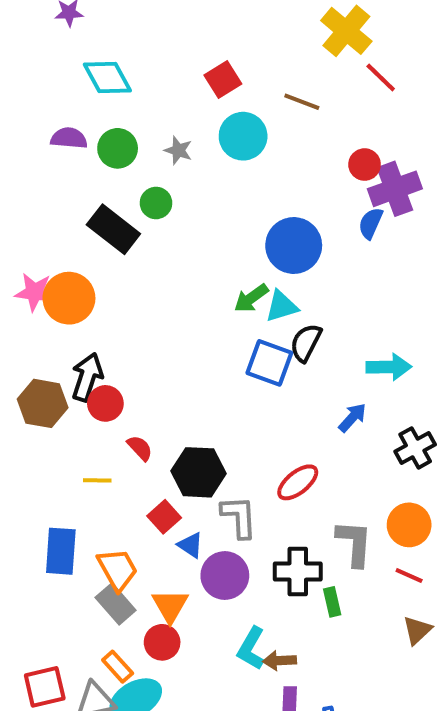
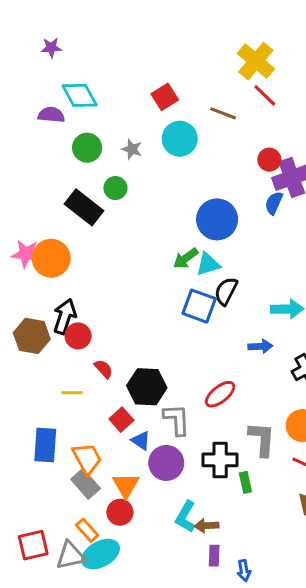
red line: (381, 77) -> (265, 95), moved
purple semicircle: (69, 138) -> (51, 115), moved
blue arrow: (352, 418) -> (260, 346), turned 45

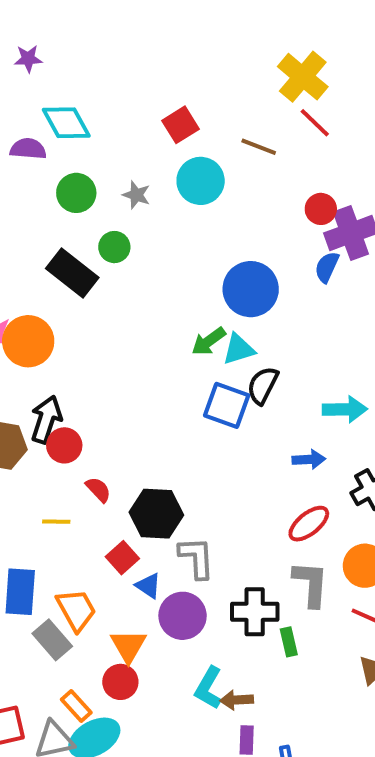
red ellipse: (220, 394) -> (309, 524), moved
gray rectangle: (86, 484) -> (52, 640), moved

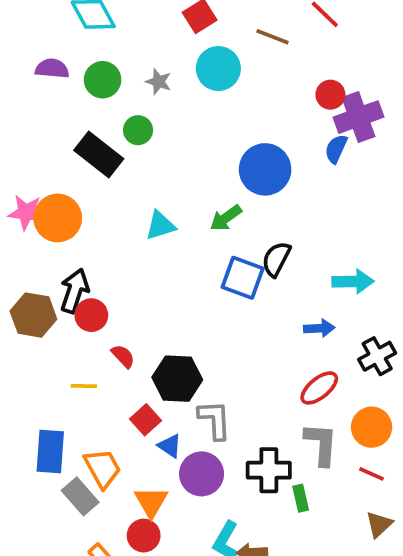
purple semicircle: (28, 149) -> (52, 69), moved
cyan triangle: (239, 349) -> (160, 225), moved

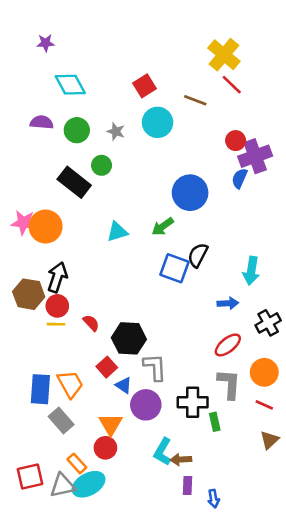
cyan arrow: (353, 281) -> (251, 271), turned 100
red circle: (91, 315) -> (57, 306), moved
yellow line: (84, 386) -> (56, 324), moved
orange trapezoid: (103, 468) -> (70, 384), moved

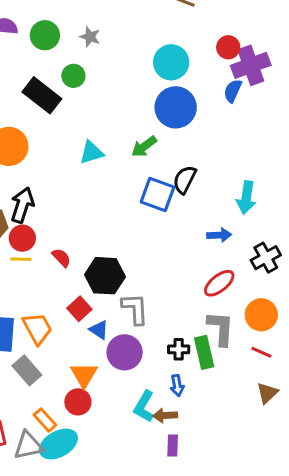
cyan circle: (158, 122) -> (171, 62), moved
black cross: (193, 402) -> (179, 349), size x0.6
green rectangle: (215, 422) -> (204, 352), moved, size x1.5
blue arrow: (213, 499) -> (177, 385), moved

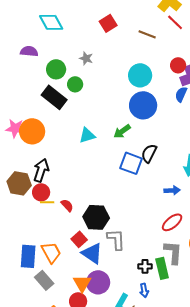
green circle: (45, 35) -> (56, 69), moved
yellow line: (21, 259) -> (47, 202), moved
blue triangle: (99, 330) -> (92, 253), size x1.6
purple circle: (125, 352) -> (98, 282), moved

